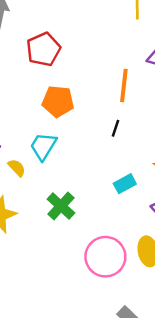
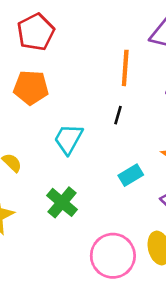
orange pentagon: (58, 101) -> (31, 87), moved
cyan trapezoid: (43, 146) -> (68, 139), moved

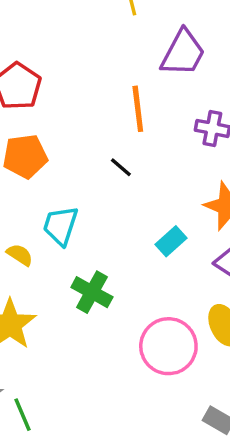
black line: (118, 115) -> (121, 167), moved, turned -54
cyan trapezoid: (68, 139) -> (60, 226), moved

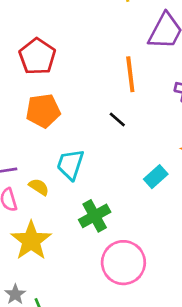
green cross: (92, 292) -> (95, 216), turned 32
pink circle: (168, 346) -> (123, 263), moved

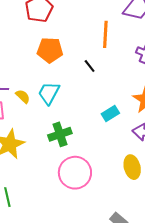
orange pentagon: (43, 111) -> (50, 50), moved
yellow semicircle: (39, 187) -> (23, 96), moved

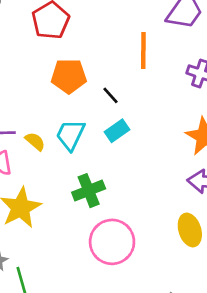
black line: (90, 66) -> (110, 95), moved
cyan rectangle: (110, 114) -> (117, 131), moved

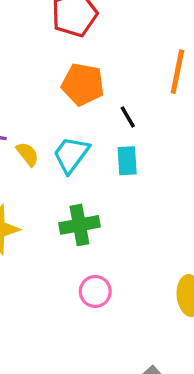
cyan rectangle: (117, 131) -> (127, 161), turned -70
pink circle: (112, 242) -> (95, 291), size x0.6

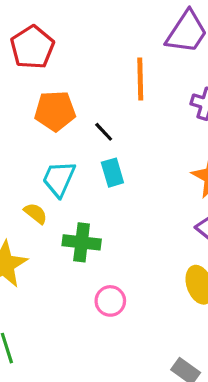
yellow semicircle: (27, 154) -> (36, 213), moved
green cross: (79, 225) -> (82, 242), turned 30

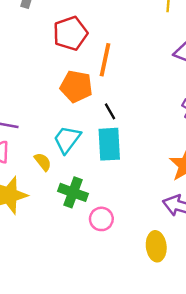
orange line: (140, 79) -> (105, 60), moved
cyan rectangle: (112, 173) -> (109, 144), size x1.5
pink circle: (110, 301) -> (101, 219), moved

